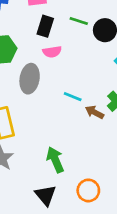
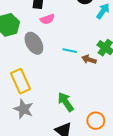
gray ellipse: (30, 79) -> (34, 43), turned -30

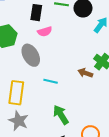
cyan line: (70, 51) -> (51, 81), moved
yellow rectangle: (20, 81) -> (16, 93), turned 30

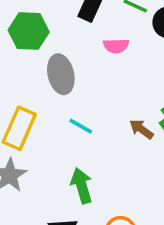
pink semicircle: (45, 32) -> (116, 46), moved

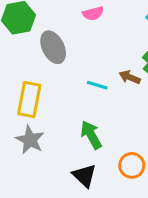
cyan line: (81, 126) -> (97, 85), moved

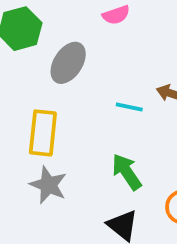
gray ellipse: (53, 47) -> (68, 63), turned 64

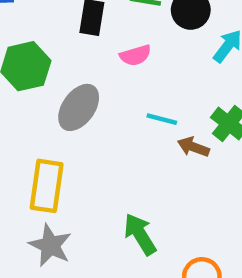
cyan line: (129, 107) -> (162, 119), moved

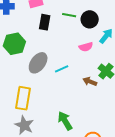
pink semicircle: (135, 55) -> (86, 47), moved
cyan line: (162, 119) -> (62, 69), moved, turned -40

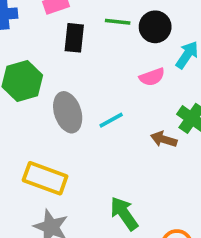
gray ellipse: (38, 63) -> (68, 112), turned -50
yellow rectangle: (23, 98) -> (45, 178), turned -75

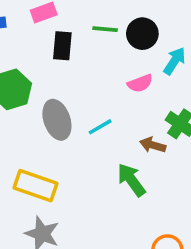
green arrow: (124, 214) -> (131, 180), moved

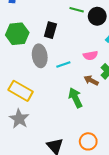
black rectangle: (62, 46) -> (50, 30), moved
pink semicircle: (140, 83) -> (90, 56), moved

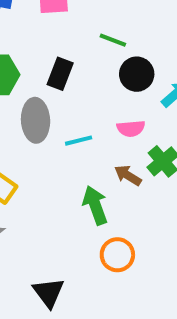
black circle: (97, 16) -> (137, 74), moved
orange circle: (88, 141) -> (117, 255), moved

